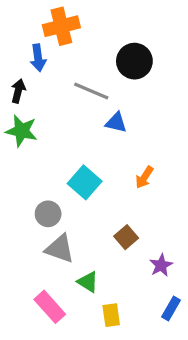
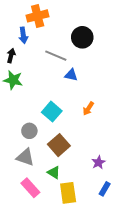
brown square: (126, 237) -> (59, 145), moved, size x1.5
gray triangle: (60, 249) -> (25, 157), moved
yellow rectangle: (111, 315) -> (68, 193), size x1.5

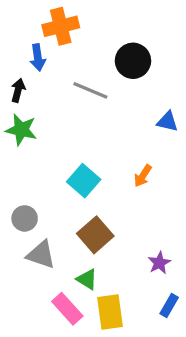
blue triangle: (71, 75) -> (167, 122), moved
gray circle: (29, 131) -> (25, 218), moved
pink rectangle: (30, 188) -> (67, 309), moved

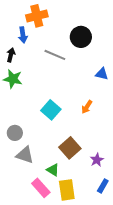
brown square: (95, 235) -> (70, 148), moved

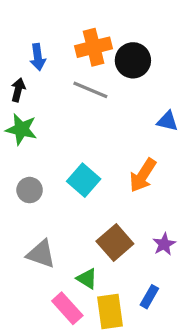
orange cross: (37, 16) -> (94, 47), moved
orange arrow: (87, 107) -> (143, 175), size x1.5
gray circle: (15, 133) -> (30, 190), moved
purple star: (97, 160) -> (164, 244), moved
blue rectangle: (103, 186) -> (149, 297), moved

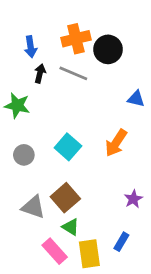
black arrow: (18, 90) -> (40, 73), moved
brown square: (115, 243) -> (65, 198), moved

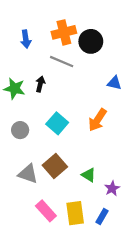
black arrow: (40, 73) -> (40, 84), moved
purple star: (133, 199) -> (112, 188), moved
green triangle: (71, 227) -> (89, 175), moved
blue rectangle: (121, 242) -> (102, 216), moved

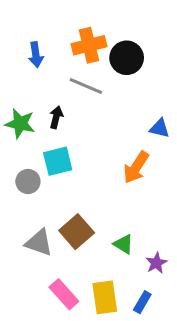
blue triangle: (114, 83) -> (160, 128), moved
cyan square: (57, 123) -> (58, 161), moved, turned 35

